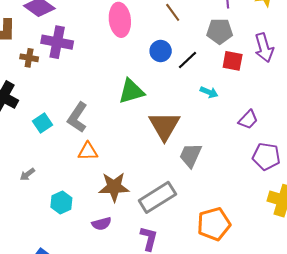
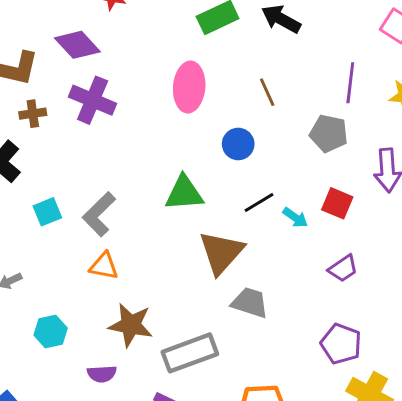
brown cross: (29, 58) -> (33, 114), moved, turned -30
black line: (187, 60) -> (259, 203), moved
red square: (233, 61) -> (337, 203), moved
gray trapezoid: (191, 155) -> (250, 303), turned 72
purple pentagon: (266, 156) -> (341, 344), moved

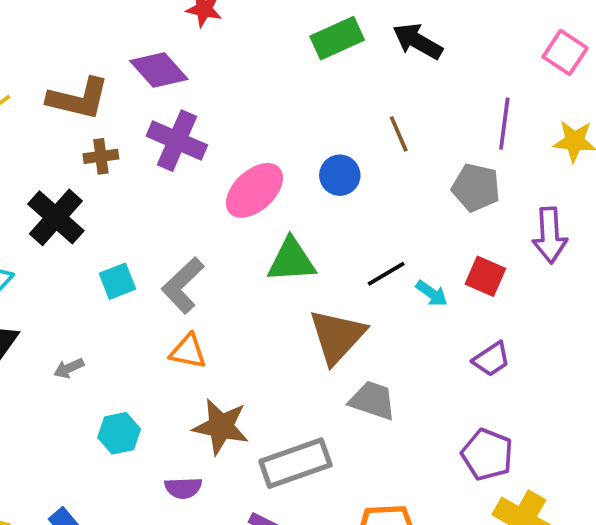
pink ellipse: (189, 87) -> (254, 190), moved, turned 42
blue circle: (238, 144) -> (340, 175), moved

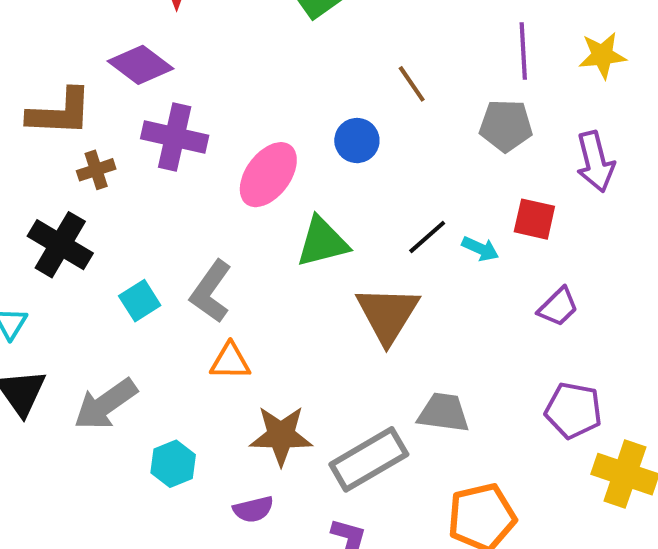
gray arrow: (69, 368) -> (105, 404), size x2.0
gray trapezoid: (373, 400) -> (443, 413), moved

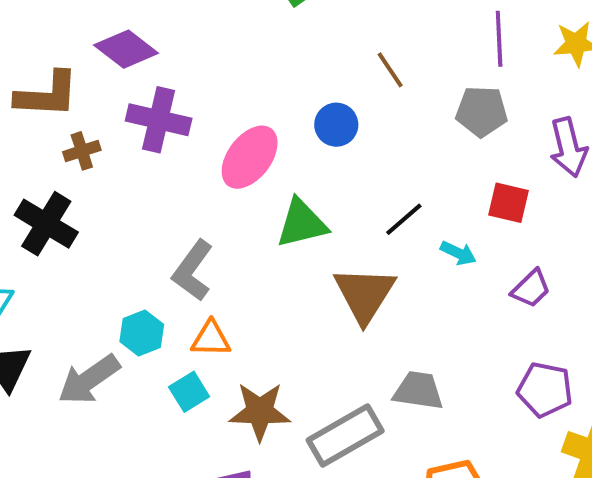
cyan arrow: (480, 249) -> (458, 253), moved
cyan square: (140, 301) -> (189, 392), moved
cyan hexagon: (173, 464) -> (142, 333), moved

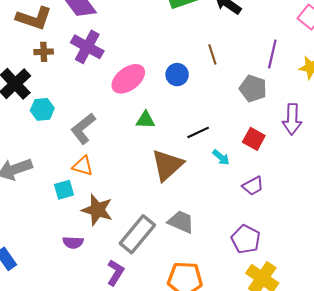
green triangle: (302, 223) -> (145, 120), size x0.7
cyan hexagon: (142, 333) -> (42, 109), moved
gray rectangle: (345, 436) -> (137, 234), turned -36

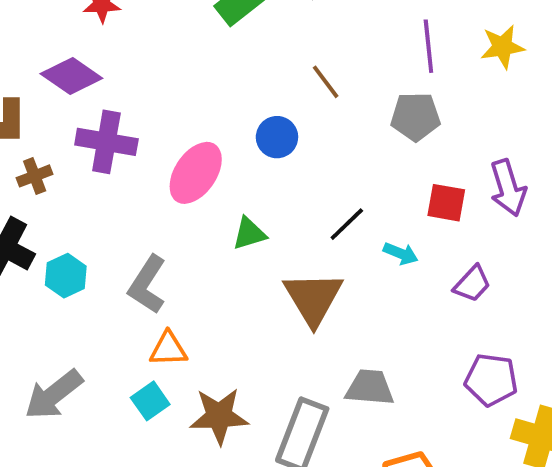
purple arrow: (292, 119) -> (508, 188), moved

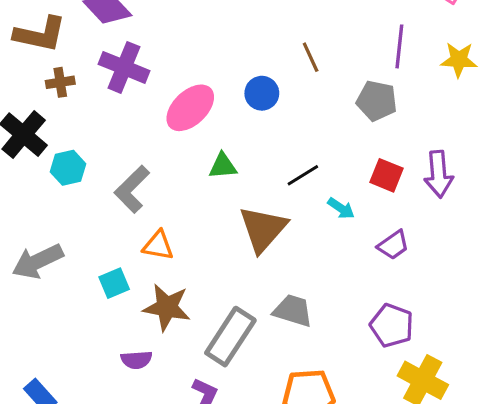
orange triangle: (168, 349) -> (158, 245), moved

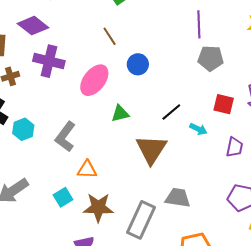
purple line: (399, 46) -> (199, 24), moved
brown line: (311, 57) -> (110, 36), moved
purple trapezoid: (393, 245) -> (235, 147), turned -35

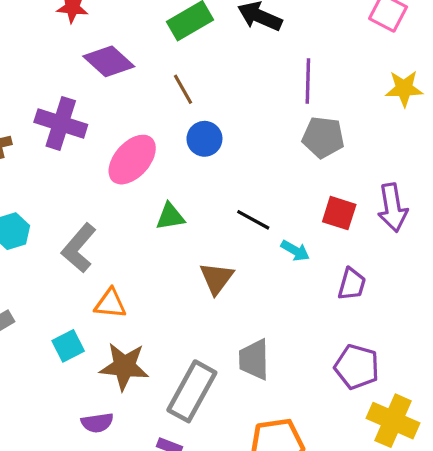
purple diamond: (33, 26) -> (109, 61), moved
brown line: (110, 36) -> (183, 89), moved
black line: (171, 112) -> (253, 220), turned 65
brown triangle: (151, 149) -> (217, 278), size x0.7
gray trapezoid: (178, 198) -> (254, 360), turned -104

